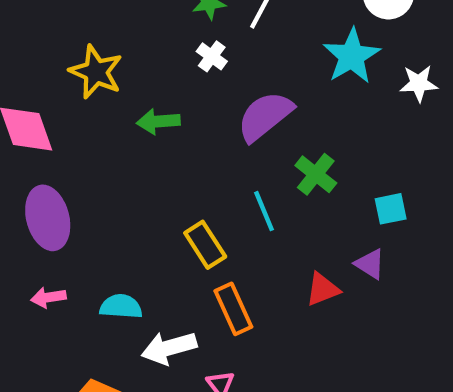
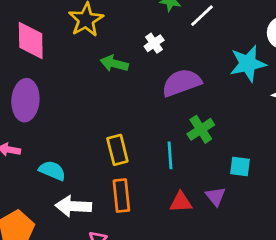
white cross: (212, 56) -> (154, 43), moved
cyan line: (264, 211) -> (170, 155), moved

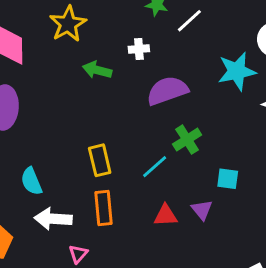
white cross: (154, 43) -> (139, 49), turned 30
cyan line: (170, 155) -> (155, 167), turned 52
cyan semicircle: (52, 171) -> (31, 181), turned -136

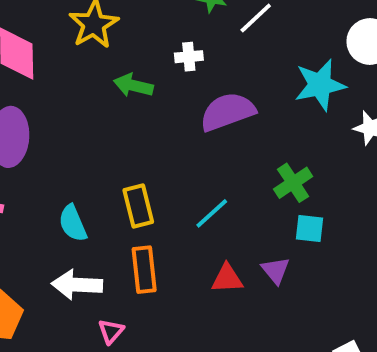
green cross: (187, 140) -> (293, 183), moved
cyan semicircle: (31, 181) -> (73, 223), moved

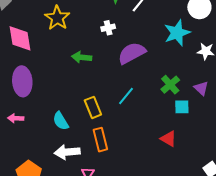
green arrow: (133, 85) -> (82, 57), moved
cyan line: (212, 213) -> (126, 96), moved
purple triangle: (276, 270) -> (201, 88), moved
red triangle: (227, 279) -> (168, 139), moved, turned 42

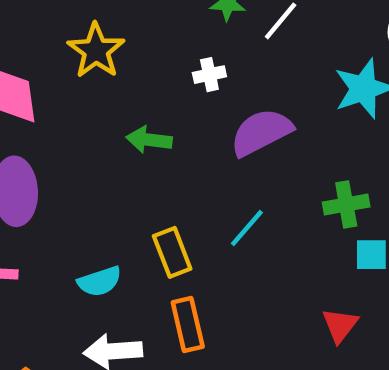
green cross: (170, 85) -> (346, 204), turned 30
cyan semicircle: (61, 121) -> (100, 281), turned -78
red triangle: (168, 139) -> (340, 325), turned 36

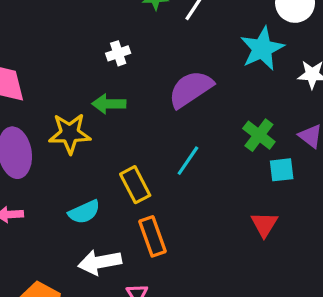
yellow star: (96, 51) -> (70, 133), moved, turned -30
white cross: (209, 75) -> (118, 53), moved
green cross: (346, 204) -> (259, 135), turned -36

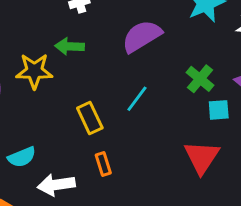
cyan semicircle: (84, 212) -> (22, 157), moved
red triangle: (264, 224) -> (202, 157), size x1.5
orange rectangle: (152, 236) -> (103, 164), size x0.7

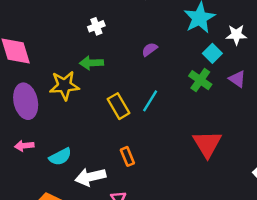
purple semicircle: (142, 36) -> (150, 49), size x0.5
cyan square: (219, 110) -> (212, 53), moved, turned -36
yellow rectangle: (90, 118) -> (119, 106), moved

